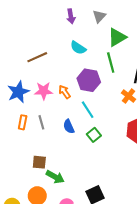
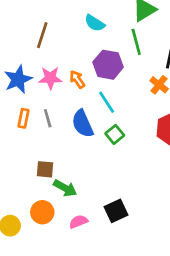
brown line: (37, 57) -> (42, 35), turned -48
blue semicircle: (69, 126) -> (83, 124), size x1.5

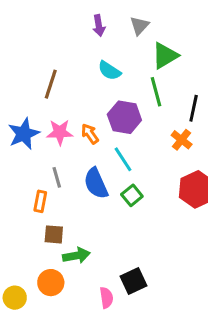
orange rectangle: (24, 118) -> (40, 201), moved
green arrow: (65, 188) -> (76, 256), turned -40
pink semicircle: (79, 222) -> (106, 298), moved, turned 102

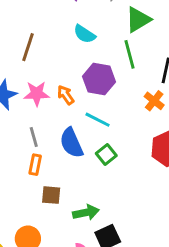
cyan line: (123, 159) -> (98, 120), turned -30
orange rectangle: (40, 201) -> (35, 165), moved
brown square: (54, 234) -> (51, 195), moved
green arrow: (76, 256) -> (86, 212), moved

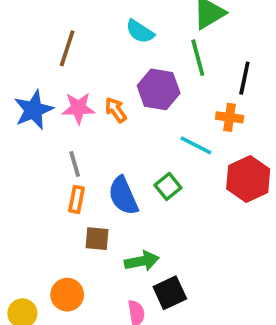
orange cross: (154, 101) -> (230, 117), turned -30
cyan line: (98, 120) -> (196, 145), moved
blue semicircle: (71, 143) -> (123, 196), moved

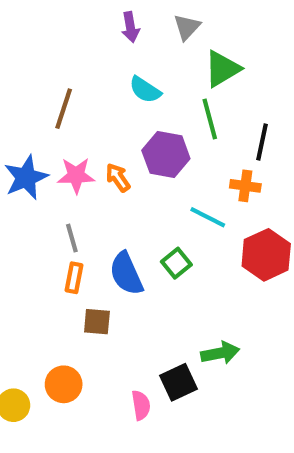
green arrow: (142, 261) -> (220, 353), moved

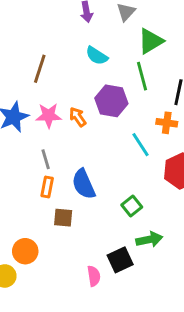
cyan line: (208, 217) -> (140, 145), turned 30
green square: (176, 263) -> (132, 206), moved
orange circle: (64, 384) -> (25, 251), moved

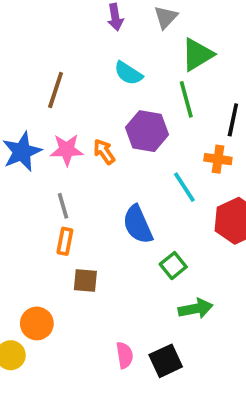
blue semicircle: (84, 184) -> (138, 224), moved
black square: (120, 260) -> (166, 361), moved

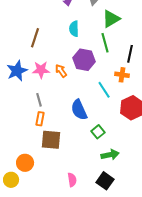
cyan semicircle: (128, 73) -> (74, 29), turned 56
brown square: (85, 281) -> (51, 140), size x1.5
black square: (166, 361) -> (105, 181), moved, turned -30

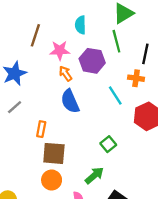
pink star: (41, 70) -> (60, 50), moved
gray line: (39, 100) -> (15, 107), moved, turned 64
blue semicircle: (79, 110) -> (70, 101), moved
green arrow: (110, 155) -> (94, 175), moved, turned -30
orange circle: (25, 163) -> (52, 180), moved

